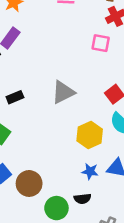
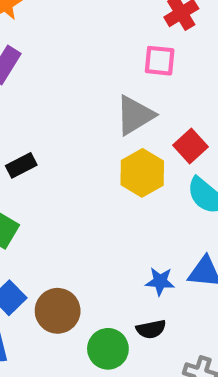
gray triangle: (63, 92) -> (135, 115), moved
yellow hexagon: (90, 135) -> (142, 173), moved

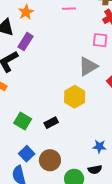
black rectangle: (21, 165) -> (51, 123), moved
yellow hexagon: (142, 173) -> (75, 97), moved

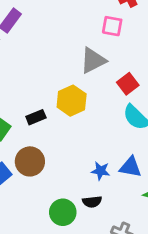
black rectangle: (51, 123) -> (36, 117), moved
brown circle: (50, 160) -> (30, 161), moved

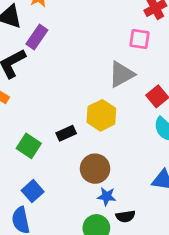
brown circle: (30, 161) -> (95, 169), moved
blue star: (101, 171) -> (107, 196), moved

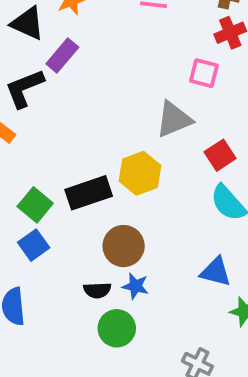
black rectangle: (66, 133) -> (89, 193), size x1.6
blue square: (33, 191) -> (34, 245), moved
black semicircle: (125, 216) -> (97, 290), moved

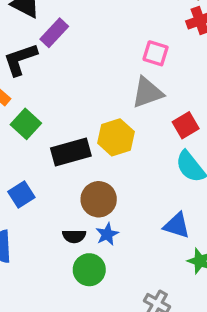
pink square: (204, 73) -> (156, 53), moved
green square: (35, 205) -> (26, 124), moved
blue star: (135, 286) -> (107, 234), turned 30

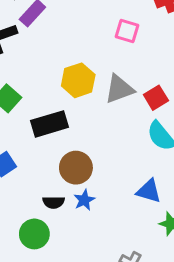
gray triangle: (147, 92) -> (119, 89), moved
yellow hexagon: (116, 137) -> (78, 80), moved
green circle: (89, 270) -> (34, 234), moved

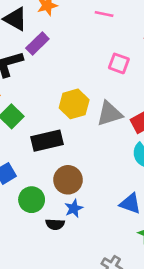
black semicircle: (54, 202) -> (55, 224), moved
green circle: (34, 234) -> (32, 200), moved

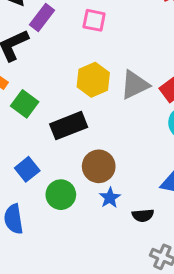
pink square: (119, 63) -> (94, 20), moved
black semicircle: (55, 224) -> (143, 215), moved

